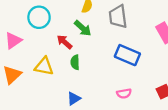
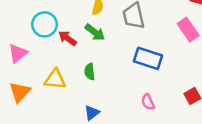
red arrow: (64, 42) -> (67, 38), moved
pink semicircle: (124, 93) -> (148, 102), turned 80

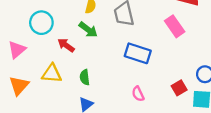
red arrow: (67, 38) -> (66, 45), moved
green semicircle: (90, 72) -> (85, 77), moved

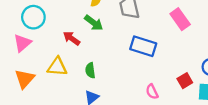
cyan circle: (41, 23) -> (33, 17), moved
pink semicircle: (138, 94) -> (152, 92), moved

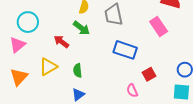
yellow triangle: (57, 67) -> (48, 67), turned -36
red square: (185, 81) -> (149, 74), moved

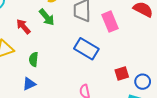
pink rectangle: (159, 26) -> (110, 22), moved
red square: (149, 74) -> (122, 74), moved

